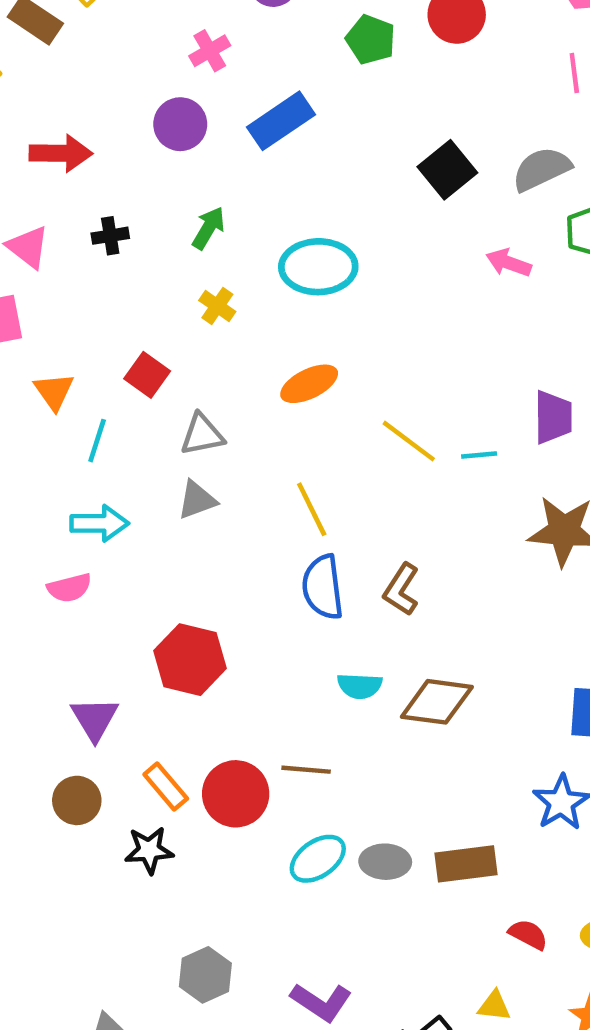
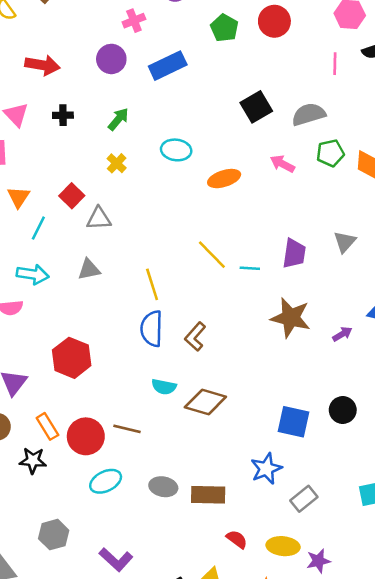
cyan ellipse: (318, 267) -> (176, 150), size x0.7
orange ellipse: (309, 384) -> (224, 179), moved
gray triangle: (202, 435) -> (99, 219), moved
cyan ellipse: (318, 859) -> (106, 481), moved

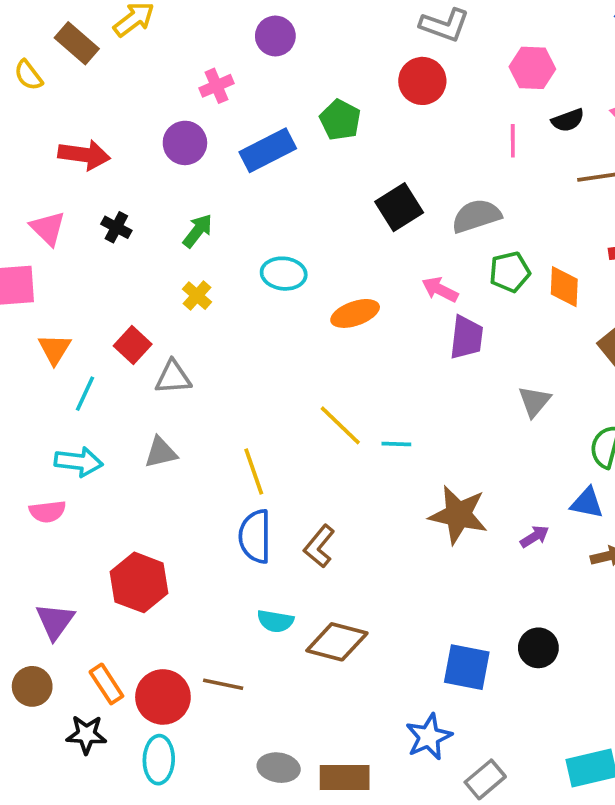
green pentagon: (224, 28) -> (340, 120), moved
black cross: (63, 115) -> (116, 227), turned 30
purple trapezoid: (294, 254) -> (466, 338), moved
cyan ellipse: (106, 481) -> (159, 760), moved, turned -60

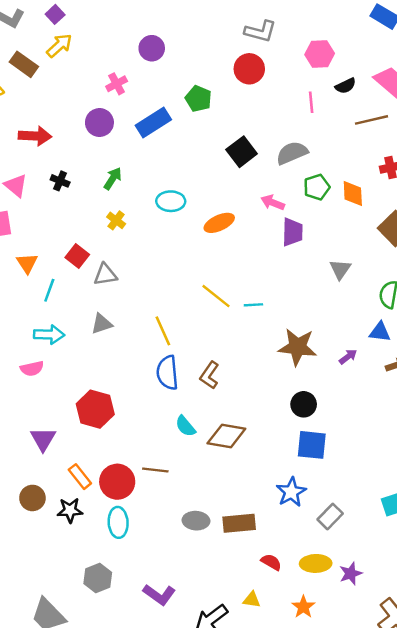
cyan semicircle: (275, 621) -> (185, 426), turned 45
black circle: (538, 648) -> (304, 404), moved
brown circle: (32, 686) -> (32, 498), moved

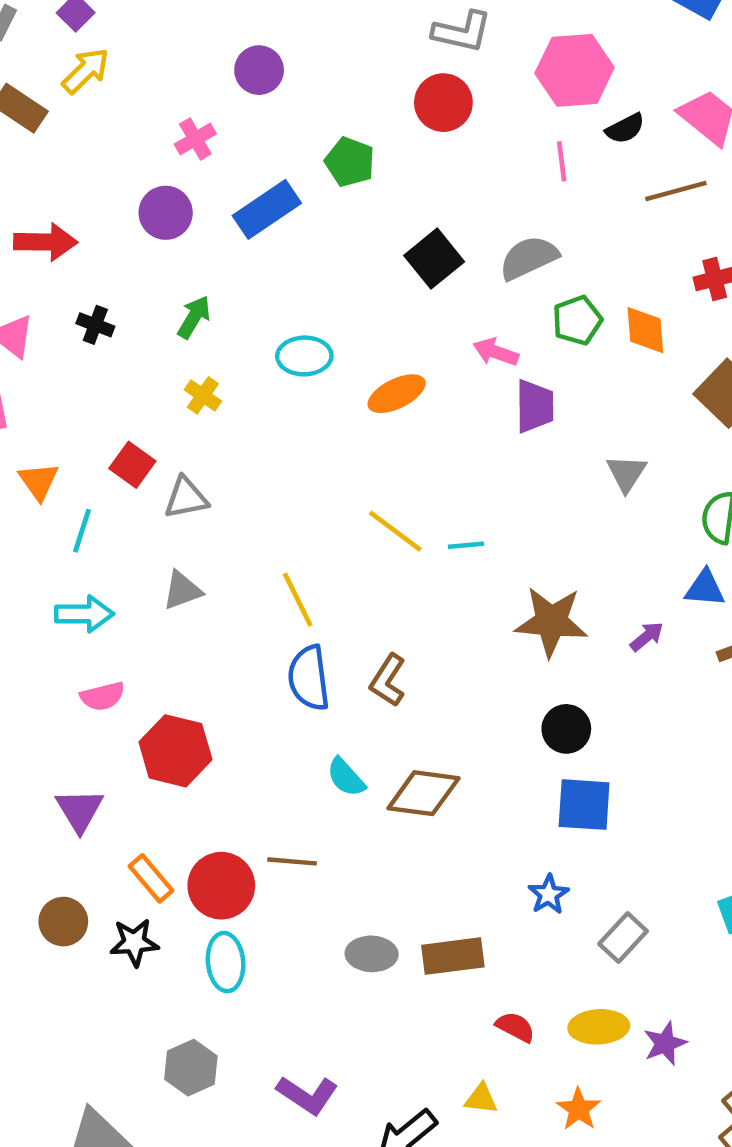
pink hexagon: (320, 54) -> (575, 70), size x1.4
pink semicircle: (32, 369) -> (103, 696), moved
blue star: (291, 492) -> (549, 894), size x0.7

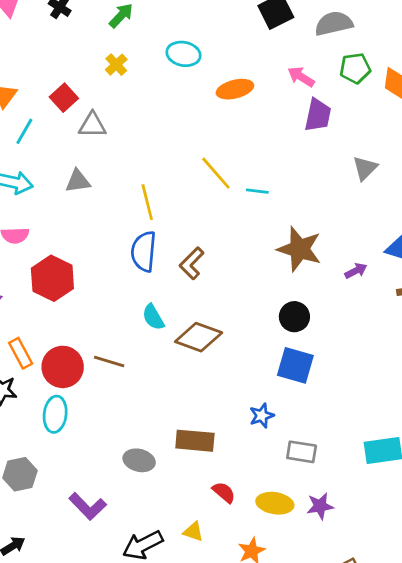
gray rectangle: (623, 938) -> (302, 452), turned 44
gray ellipse: (372, 954) -> (139, 460), moved
purple star: (665, 1043) -> (320, 506), moved

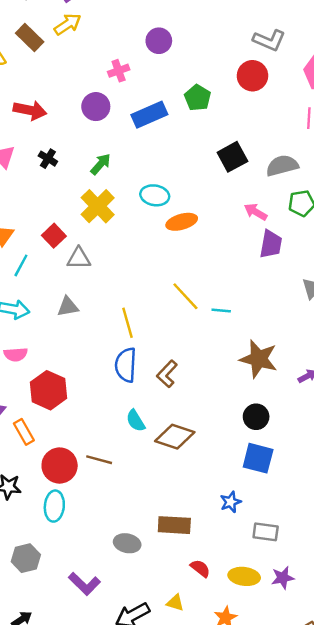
yellow cross: (116, 65) -> (98, 206), size x1.8
orange ellipse: (235, 89) -> (182, 222), moved
orange rectangle: (21, 353) -> (24, 432), moved

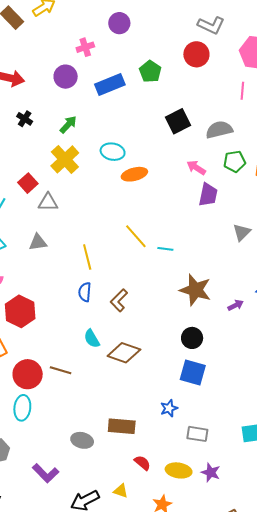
blue semicircle: (126, 365) -> (85, 292), size x0.7
purple star: (283, 578) -> (211, 472), turned 30

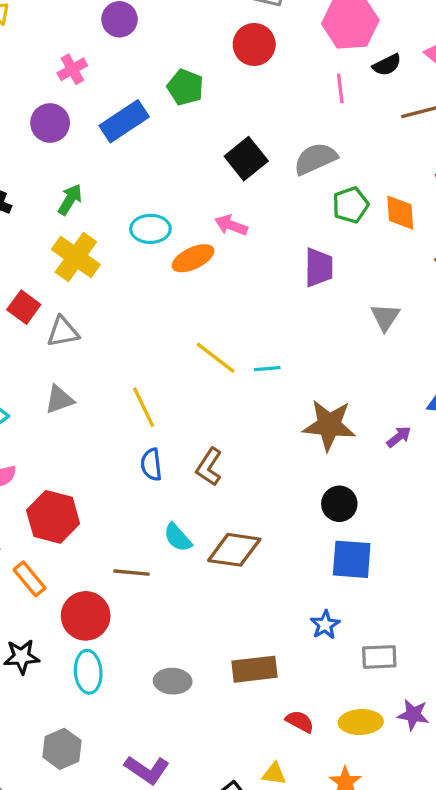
pink arrow: (196, 168) -> (231, 225), moved
brown line: (61, 370) -> (131, 573), moved
gray ellipse: (82, 440) -> (173, 681), moved

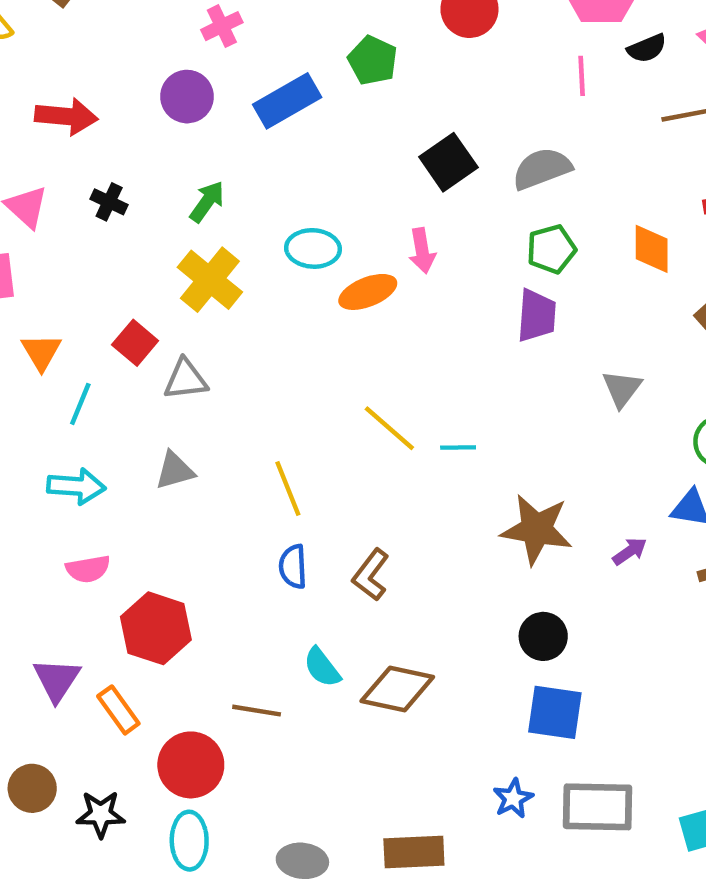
green pentagon: (350, 205) -> (551, 249), moved
pink arrow: (231, 225) -> (422, 251), turned -124
gray rectangle: (379, 657) -> (598, 807), moved, size x1.5

